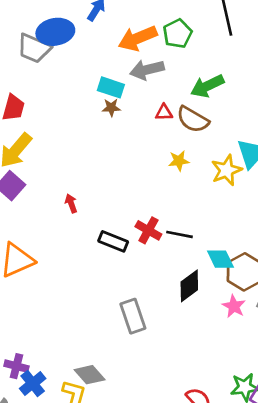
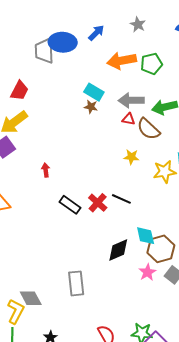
gray trapezoid: (34, 48) -> (44, 51), turned 52
gray arrow: (147, 70) -> (131, 100), moved
black line: (180, 234) -> (121, 199), moved
gray rectangle: (133, 316) -> (76, 283), moved

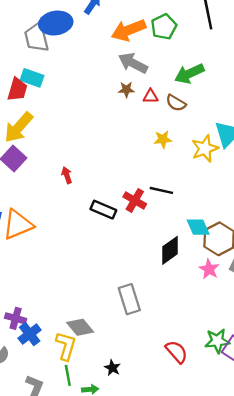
cyan rectangle: (94, 92) -> (32, 78), moved
gray arrow: (131, 100) -> (133, 63), moved, turned 40
brown star: (91, 107) -> (126, 90), moved
brown semicircle: (148, 129) -> (176, 103), size x0.7

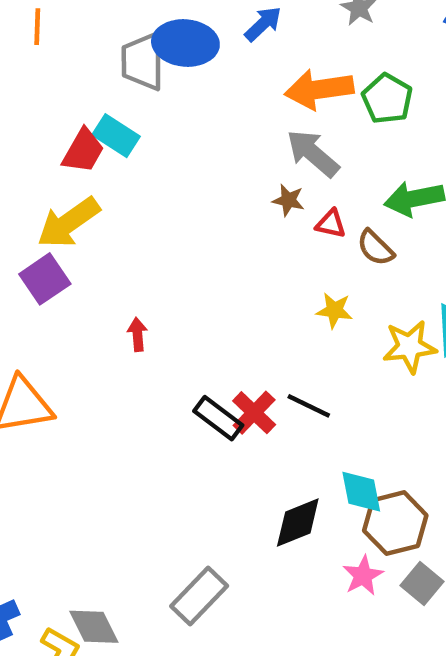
green pentagon: (164, 27) -> (387, 99), turned -30
black rectangle: (103, 210) -> (218, 418), moved
gray rectangle: (129, 299) -> (199, 596), turned 48

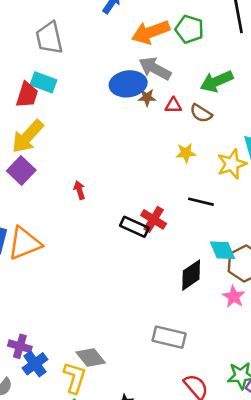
blue ellipse: (185, 43) -> (128, 84), moved
black line: (309, 406) -> (201, 202), moved
gray rectangle: (199, 596) -> (169, 337), moved, turned 72

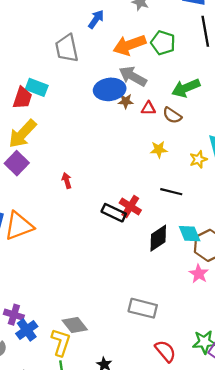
gray trapezoid: (49, 38) -> (67, 48), moved
yellow star: (232, 164) -> (198, 159), size x0.7
black diamond: (191, 275) -> (158, 238), moved

